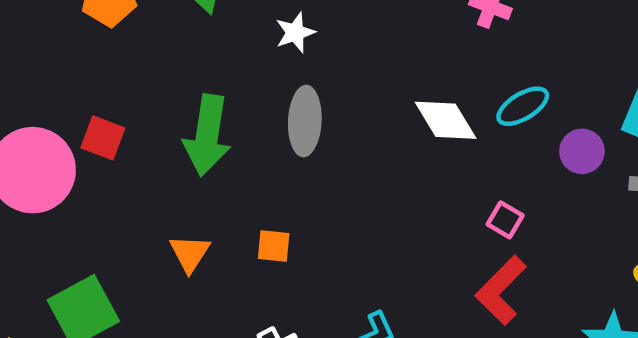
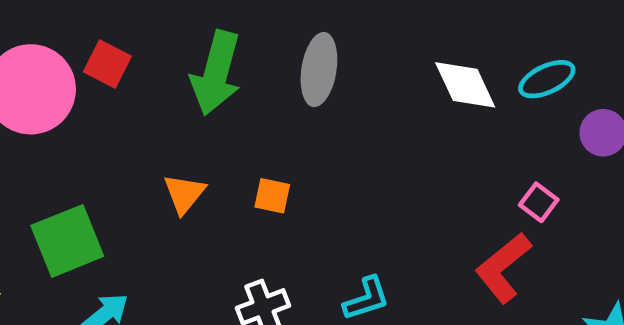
pink square: (505, 220) -> (539, 202), moved

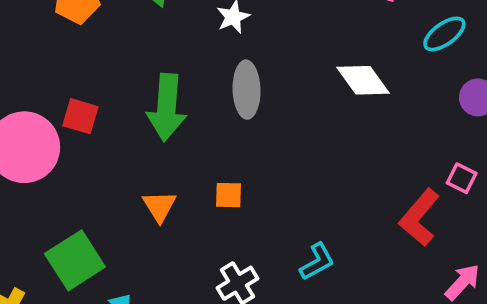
cyan ellipse: (547, 79) -> (444, 34), moved
pink square: (539, 202) -> (462, 178), moved

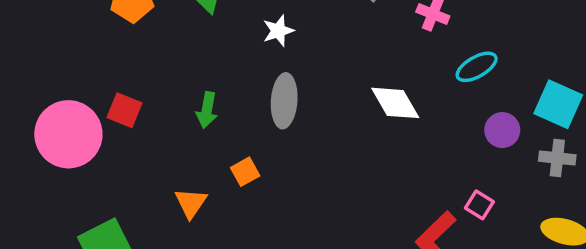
green arrow: (167, 107) -> (207, 110), size x0.6
orange square: (229, 195) -> (245, 172), moved, turned -36

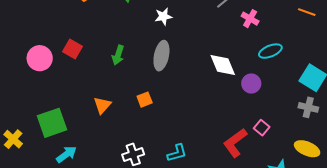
purple circle: (502, 130) -> (251, 84), moved
pink circle: (68, 134) -> (40, 58), size x0.7
orange square: (245, 172) -> (145, 100), moved

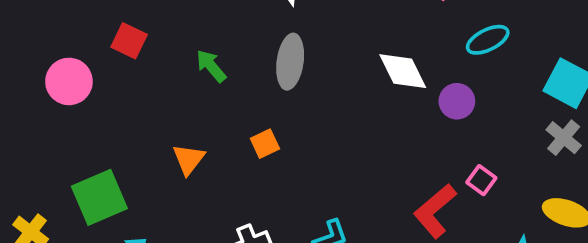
red square: (72, 49) -> (129, 41), moved
green arrow: (118, 55) -> (211, 66), turned 126
gray cross: (308, 107) -> (564, 138), turned 30

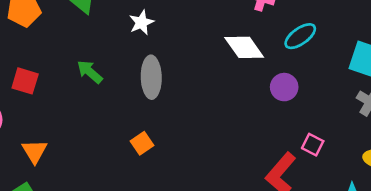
green arrow: (211, 66) -> (90, 72), moved
white diamond: (403, 71) -> (244, 47), moved
orange triangle: (189, 159) -> (35, 151), moved

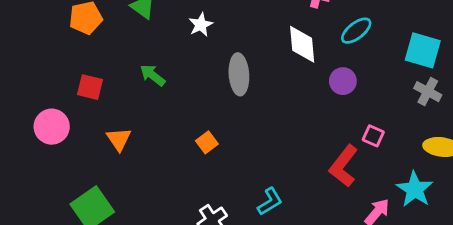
white diamond: (244, 47) -> (302, 44), turned 33
gray ellipse: (151, 77) -> (239, 74), moved
orange triangle: (35, 151) -> (119, 139), moved

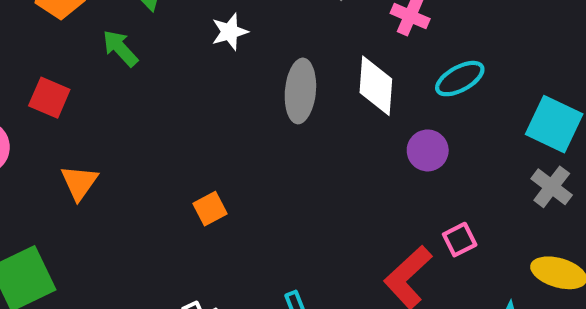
gray ellipse: (239, 74) -> (300, 91), moved
green arrow: (153, 75) -> (120, 48), moved
pink square: (373, 136) -> (460, 240), turned 30

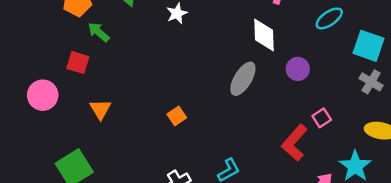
green arrow: (120, 48) -> (99, 32), moved
cyan ellipse: (460, 79) -> (329, 18), moved
gray ellipse: (300, 91) -> (243, 79), moved, turned 32

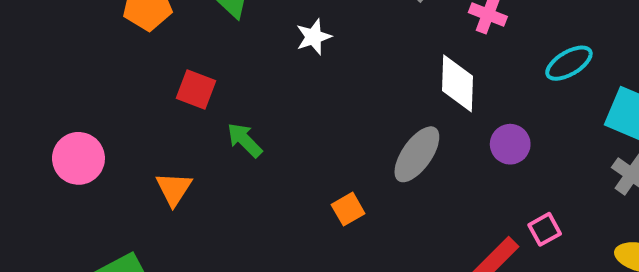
green arrow: (99, 32) -> (245, 140), moved
red square: (78, 63) -> (196, 89), moved
orange square: (177, 116) -> (348, 209), moved

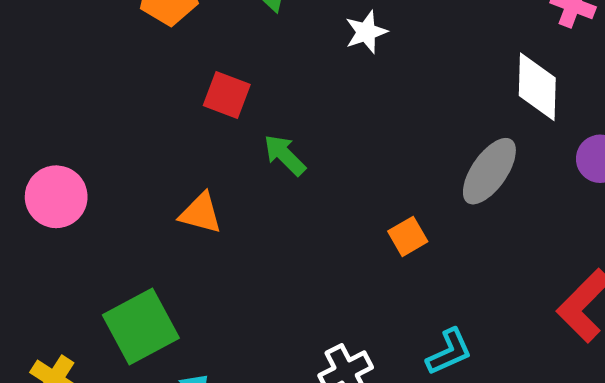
pink circle: (78, 158) -> (56, 197), moved
orange triangle: (174, 189) -> (201, 213), turned -48

